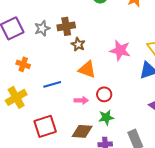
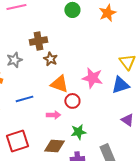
gray star: (42, 28) -> (14, 60), moved
pink star: (120, 50) -> (92, 78), moved
red circle: (104, 94) -> (72, 101), moved

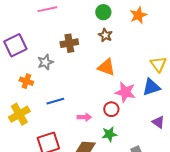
brown star: (50, 59) -> (105, 35), moved
pink star: (92, 78) -> (125, 92), moved
orange triangle: (59, 84) -> (106, 67), moved
red circle: (72, 101) -> (111, 109), moved

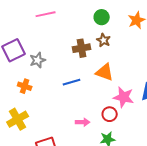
brown cross: (69, 43) -> (82, 48), moved
gray star: (45, 62) -> (38, 60), moved
blue line: (55, 101) -> (72, 82), moved

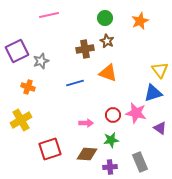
pink star: (124, 97) -> (136, 113), moved

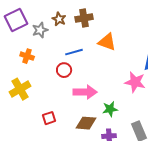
brown star: (107, 41) -> (59, 19), moved
red circle: (113, 115) -> (64, 70), moved
pink arrow: (86, 123) -> (85, 92), size x1.6
red square: (50, 149) -> (49, 118), size x0.6

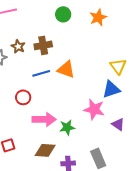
blue line: (74, 52) -> (41, 73), moved
green star: (110, 109) -> (67, 127), moved

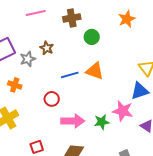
green circle: (63, 14) -> (92, 37), moved
brown cross: (43, 45) -> (72, 18), moved
green star: (67, 127) -> (102, 122), moved

